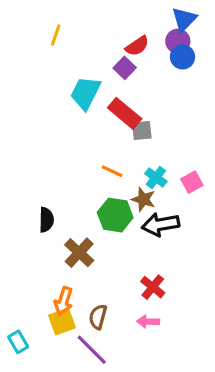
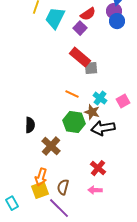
cyan trapezoid: (85, 93) -> (55, 18), moved

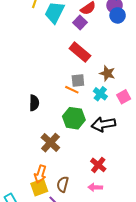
gray square: (91, 68) -> (78, 81), moved
brown star: (92, 112) -> (107, 73), moved
black semicircle: (30, 125) -> (34, 103), moved

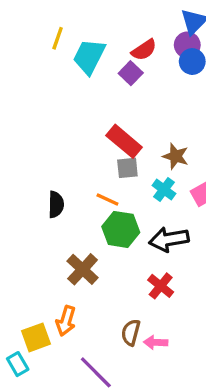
red rectangle: (80, 52) -> (124, 141), moved
orange line: (72, 90) -> (107, 199), moved
red cross: (98, 165) -> (161, 286), moved
brown semicircle: (63, 184) -> (131, 332), moved
yellow square: (39, 187) -> (36, 337), moved

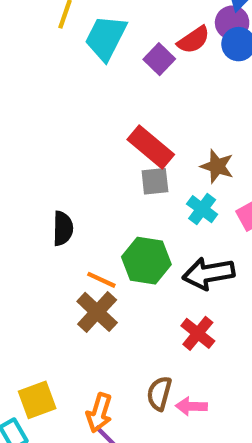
red semicircle: (144, 50) -> (194, 40), moved
orange line: (107, 199) -> (101, 280), moved
orange arrow: (66, 321) -> (99, 413), moved

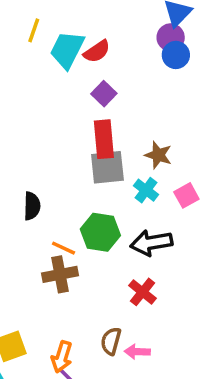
red semicircle: (194, 40) -> (97, 51), moved
purple square: (159, 59) -> (104, 94), moved
red rectangle: (151, 147) -> (104, 139), turned 45
gray square: (155, 181) -> (107, 167), size x1.5
brown cross: (97, 312) -> (60, 274), turned 36

